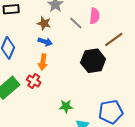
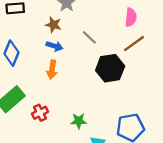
pink semicircle: (95, 16) -> (131, 17), moved
gray line: (76, 23) -> (89, 37), moved
red cross: (34, 81) -> (40, 113), moved, turned 32

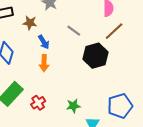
brown star: (53, 25) -> (30, 23), moved
blue arrow: (55, 46) -> (44, 42), turned 48

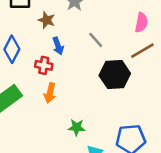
orange arrow: (44, 63) -> (50, 93), moved
red cross: (38, 103) -> (44, 65), moved, turned 32

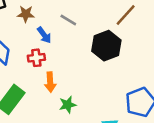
gray line: (96, 40) -> (68, 20), moved
green star: (77, 127) -> (68, 105), moved

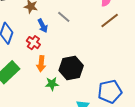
black hexagon: (106, 46) -> (71, 68), moved
red cross: (36, 58) -> (33, 43), turned 32

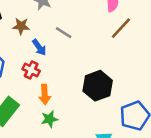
black hexagon: (71, 68) -> (98, 86), moved
green star: (52, 84) -> (49, 119), moved

